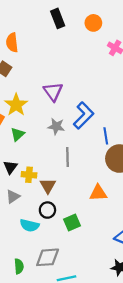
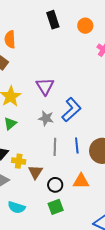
blue line: (106, 136) -> (77, 145), moved
black circle: (47, 210) -> (55, 185), moved

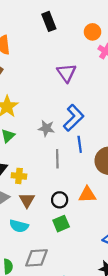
orange circle: (85, 26) -> (92, 32), moved
purple triangle: (45, 86) -> (66, 73), moved
blue line: (77, 145) -> (80, 144), moved
brown triangle: (35, 172) -> (27, 200), moved

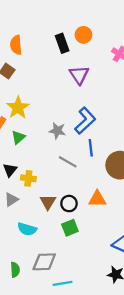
black rectangle: (49, 21) -> (62, 43), moved
orange circle: (92, 32) -> (83, 35), moved
gray line: (57, 159) -> (68, 162), turned -60
brown triangle: (27, 200) -> (48, 202), moved

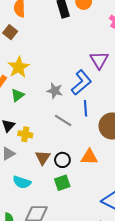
purple triangle: (79, 75) -> (99, 60), moved

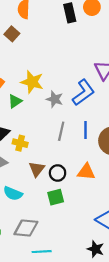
yellow star: (19, 67) -> (32, 82), moved, turned -30
blue line: (85, 108) -> (85, 130), moved
gray line: (63, 121) -> (61, 131), turned 66

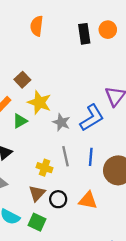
brown square: (12, 34) -> (22, 80), moved
gray line: (61, 131) -> (65, 156), turned -30
yellow cross: (20, 143) -> (45, 168), moved
green square: (56, 197) -> (37, 222), moved, turned 35

